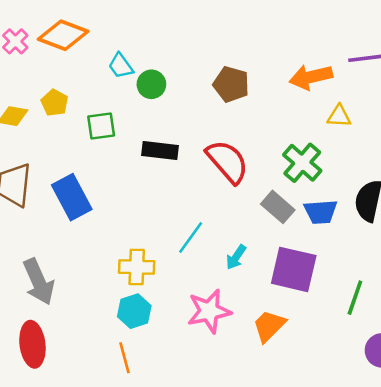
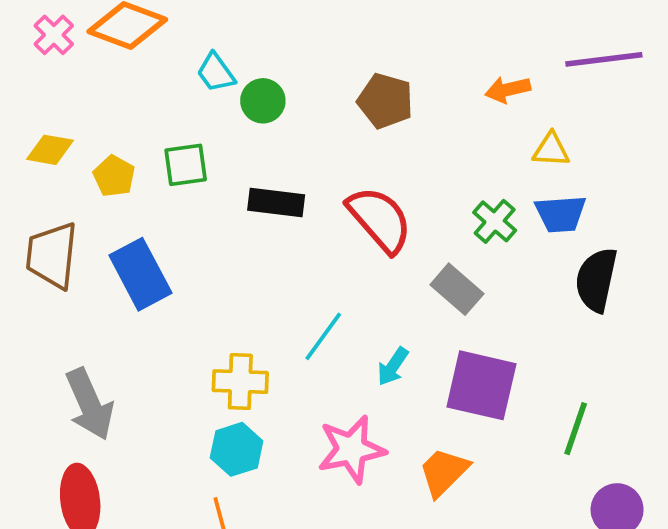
orange arrow: (311, 77) -> (508, 90), size x0.7
yellow pentagon: (55, 103) -> (114, 176), moved
green cross: (302, 163) -> (495, 221), size x0.7
blue trapezoid: (321, 212) -> (561, 214), moved

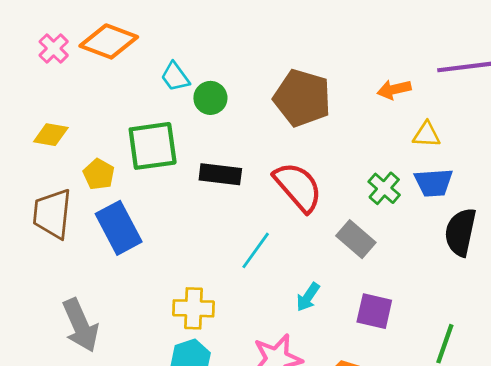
brown pentagon: (385, 101) -> (302, 98), size x1.4
green square: (186, 165) -> (153, 146), size x1.5
yellow pentagon: (114, 176) -> (99, 174), moved
cyan line: (323, 336) -> (256, 250), moved
purple square: (481, 385) -> (374, 311), size x0.7

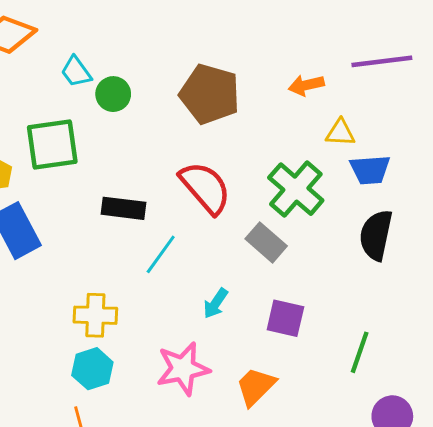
black rectangle: (220, 174) -> (124, 208), moved
blue trapezoid: (434, 183) -> (370, 170), moved
green cross: (384, 188) -> (296, 189), size x1.6

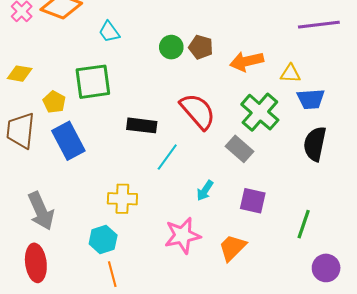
orange arrow: (306, 85) -> (247, 61), moved, size x1.4
green circle: (113, 94) -> (171, 47), moved
brown pentagon: (210, 94) -> (201, 47), size x0.6
cyan hexagon: (92, 369) -> (103, 239), moved

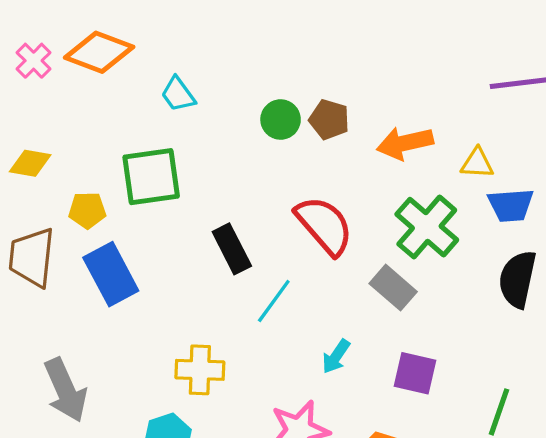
yellow pentagon: (54, 102) -> (87, 210), turned -30
black rectangle: (142, 125) -> (232, 249), turned 56

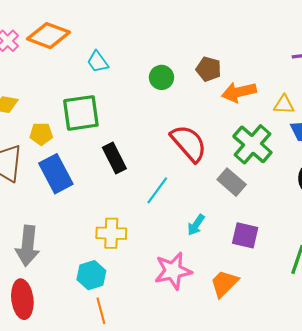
brown pentagon: (329, 120) -> (209, 69), moved
black rectangle: (232, 249) -> (114, 158), moved
gray arrow: (65, 390) -> (28, 246), turned 30

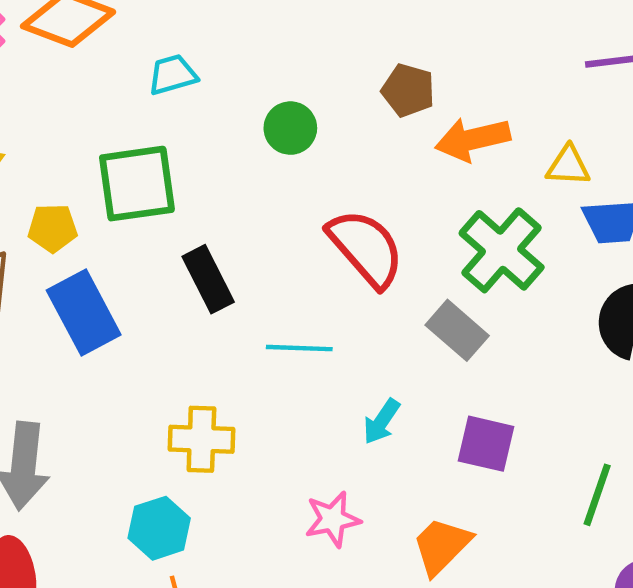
cyan trapezoid: (98, 62) -> (173, 75), turned 110
green circle: (161, 77) -> (290, 128), moved
cyan line: (157, 190) -> (299, 348), turned 56
pink star: (173, 271) -> (333, 519), size x0.7

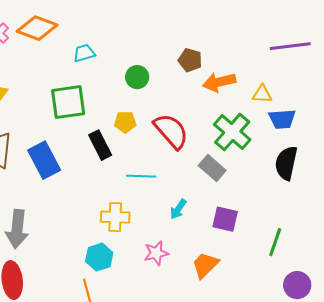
yellow pentagon: (53, 228) -> (125, 122), moved
yellow cross: (201, 439) -> (115, 217), moved
cyan hexagon: (159, 528) -> (99, 257), moved

